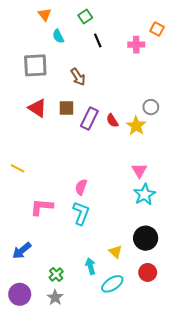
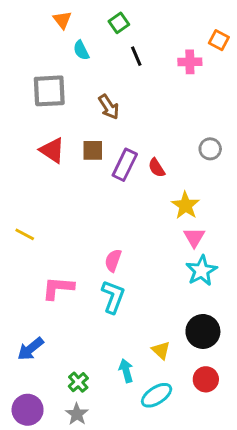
yellow star: (136, 126) -> (186, 205), moved

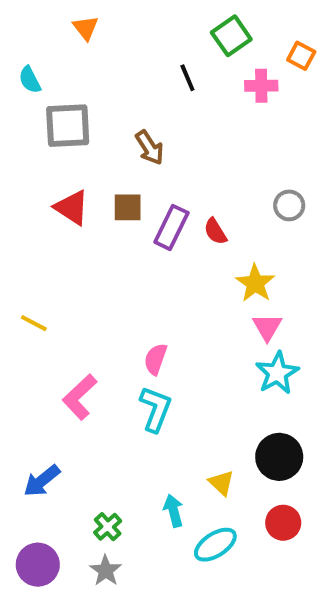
green square: (119, 23) -> (231, 36), moved, size x1.4
cyan semicircle: (81, 50) -> (30, 80), moved
pink L-shape: (58, 288) -> (80, 397), turned -48

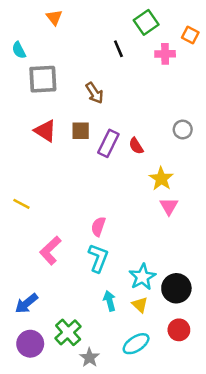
cyan star: (277, 373) -> (142, 277), moved
cyan arrow: (173, 511) -> (110, 301), moved
green cross: (108, 527) -> (68, 332), size x1.5
purple circle: (38, 565) -> (30, 344), moved
gray star: (106, 571) -> (89, 358), moved

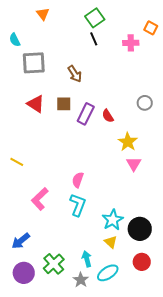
green square: (146, 22) -> (95, 18), moved
cyan arrow: (110, 301) -> (87, 259), moved
gray star: (89, 358) -> (81, 280), moved

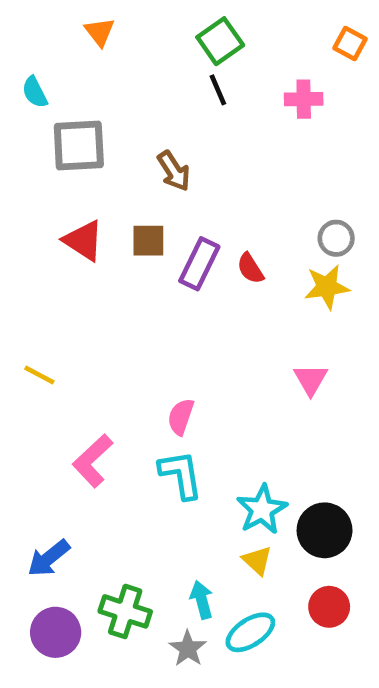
orange square: (151, 28) -> (350, 44), moved
yellow star: (128, 142) -> (327, 287), moved, turned 30
cyan L-shape: (78, 205) -> (181, 475), turned -30
green cross: (54, 264) -> (125, 611), turned -30

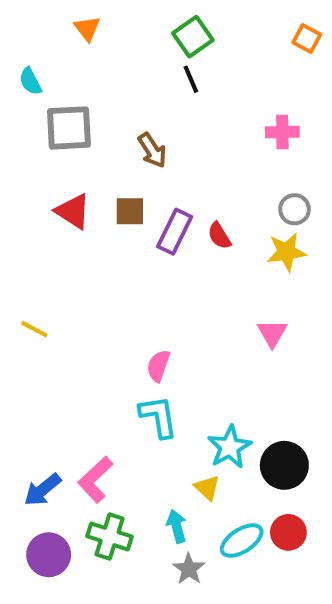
pink cross: (304, 99) -> (282, 132), moved
pink L-shape: (93, 461) -> (95, 480), moved
yellow triangle: (257, 560) -> (207, 488), moved
cyan ellipse: (250, 632) -> (242, 541), moved
gray star: (188, 649) -> (189, 569), moved

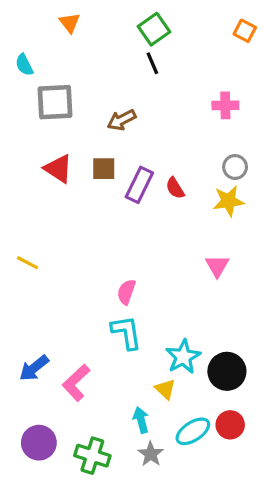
brown arrow: (152, 150) -> (122, 120), turned 96
blue arrow: (43, 490) -> (34, 368), moved
green cross: (110, 536) -> (92, 456), moved

